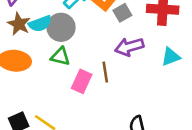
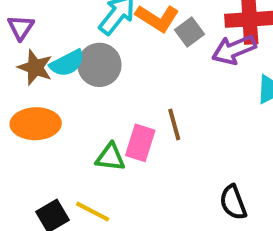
purple arrow: (129, 47) -> (234, 50), moved
green triangle: (60, 56) -> (110, 157), moved

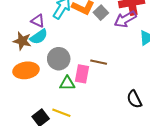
purple triangle: (21, 27) -> (38, 21), moved, turned -32
gray circle: (99, 65) -> (59, 59), moved
brown line: (174, 124) -> (99, 62), turned -56

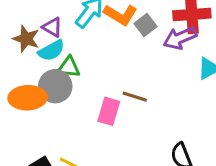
brown star: (22, 41) -> (26, 39), moved
gray circle: (59, 59) -> (55, 86), moved
green triangle: (67, 83) -> (69, 67), moved

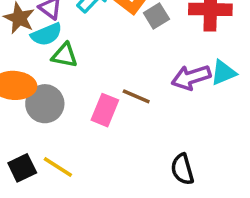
purple arrow: (180, 38) -> (191, 77), moved
gray circle: (55, 86) -> (45, 104), moved

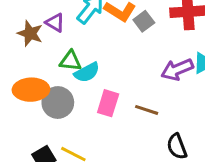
cyan semicircle: (46, 34) -> (87, 72), moved
brown line: (136, 96) -> (147, 110), moved

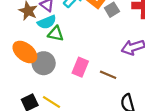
cyan semicircle: (87, 72) -> (47, 22), moved
orange ellipse: (31, 90) -> (25, 52), turned 35

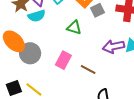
green triangle: (56, 34) -> (74, 27), moved

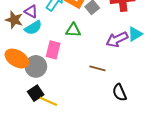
pink rectangle: (63, 60) -> (53, 50), moved
black square: (14, 88) -> (36, 93), moved

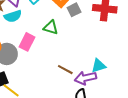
cyan triangle: (135, 34) -> (99, 66), moved
purple arrow: (117, 39) -> (85, 78), moved

